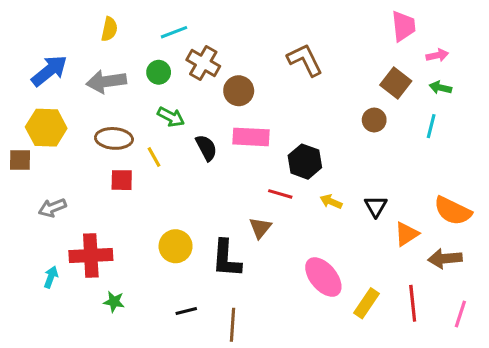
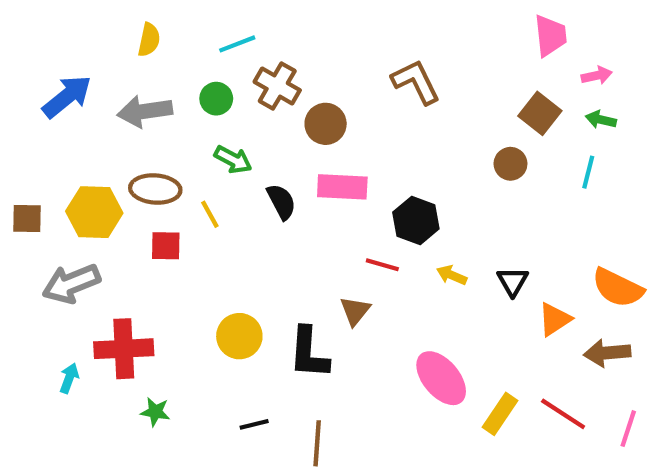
yellow hexagon: (46, 128) -> (94, 212), moved
gray arrow: (52, 208) -> (71, 284), size x1.5
red line: (413, 303) -> (563, 414), turned -51

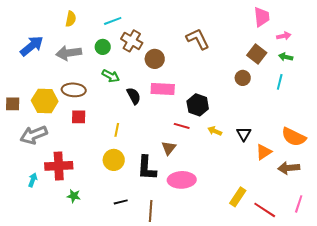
yellow line: (210, 214) -> (117, 130), moved, turned 40
pink ellipse: (441, 378) -> (182, 180), moved, turned -52
red line: (563, 414) -> (265, 210), moved

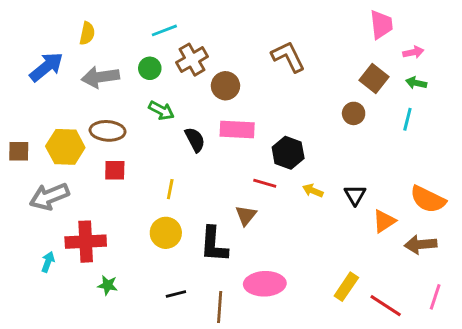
yellow semicircle: (71, 19) -> (87, 33), moved
brown cross: (132, 41) -> (192, 60), turned 30
pink ellipse: (182, 180) -> (265, 284), moved

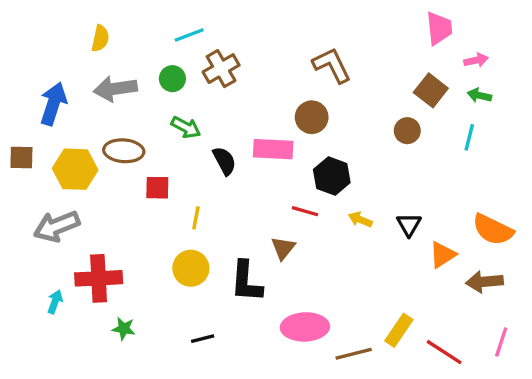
blue arrow: (46, 67) -> (53, 104), moved, turned -33
brown circle: (225, 86) -> (312, 117), moved
brown square: (19, 151) -> (21, 157), moved
red square: (115, 170) -> (157, 188), moved
brown line: (220, 307) -> (354, 354), moved, turned 72

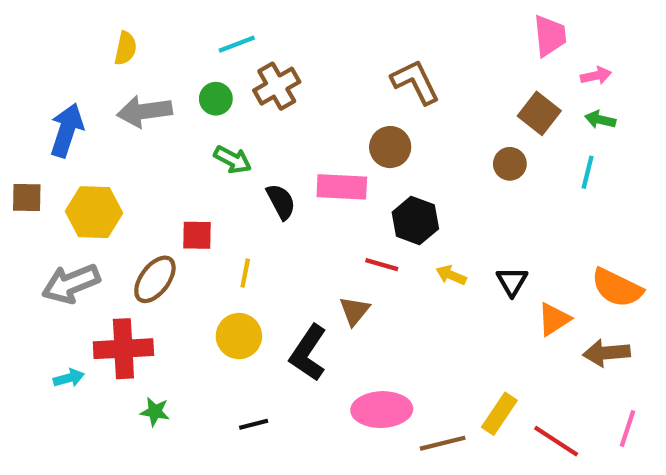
brown ellipse: (124, 151) -> (155, 279), moved, turned -57
black L-shape: (246, 282) -> (308, 353), turned 30
cyan arrow: (55, 302) -> (69, 378), turned 55

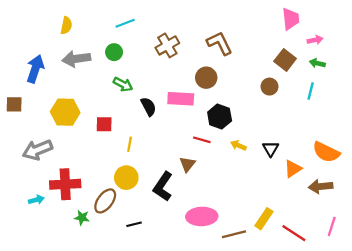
brown cross: (277, 86) -> (167, 45), moved
yellow hexagon: (94, 212) -> (65, 112), moved
brown ellipse: (155, 279) -> (105, 201), moved

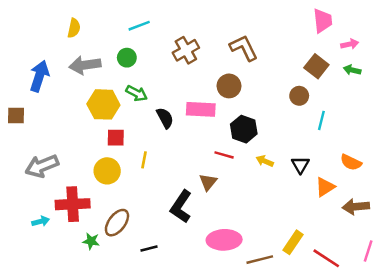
cyan line: (311, 91) -> (321, 120), moved
yellow hexagon: (65, 112) -> (103, 104), moved
orange semicircle: (326, 152) -> (351, 162), moved, size x0.7
yellow circle: (126, 178) -> (107, 171), moved

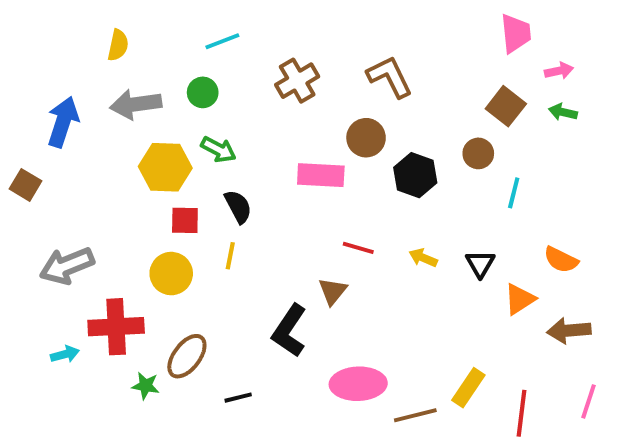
brown square: (16, 116) -> (26, 185), turned 30
black semicircle: (165, 118) -> (238, 207), moved
black hexagon: (244, 129) -> (415, 175), moved
red line: (326, 258) -> (522, 413), turned 64

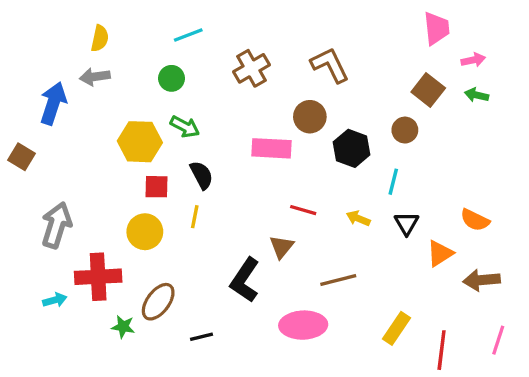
gray arrow: (136, 104) -> (95, 77), moved, size x0.7
cyan line: (514, 193) -> (393, 182), moved
gray arrow: (67, 266) -> (56, 225), turned 129
brown line: (415, 415) -> (338, 280), moved

